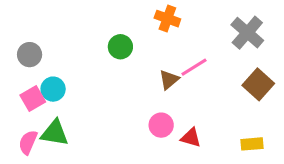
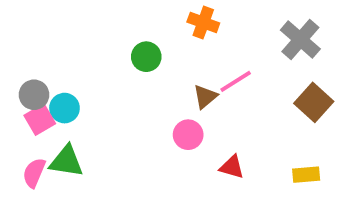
gray circle: (30, 55) -> (34, 95), moved
pink circle: (161, 125) -> (188, 135), moved

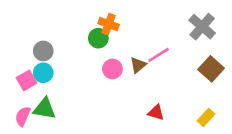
orange cross: (203, 22) -> (109, 24), moved
gray circle: (34, 95) -> (43, 51), moved
pink circle: (188, 135) -> (112, 69), moved
yellow rectangle: (306, 175) -> (206, 118), turned -42

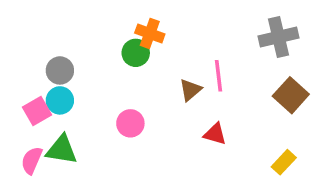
gray cross: (202, 27) -> (278, 37), turned 36
pink line: (159, 55) -> (219, 76), turned -65
pink circle: (112, 69) -> (130, 123), moved
red triangle: (156, 112) -> (215, 134), moved

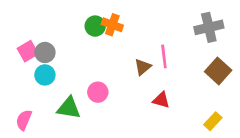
green circle: (136, 53) -> (95, 26), moved
pink square: (37, 111) -> (28, 51), moved
green triangle: (62, 150) -> (69, 108), moved

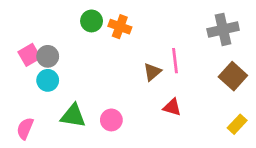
green circle: (95, 26) -> (92, 21), moved
pink circle: (98, 92) -> (111, 120), moved
yellow rectangle: (213, 121) -> (237, 124), moved

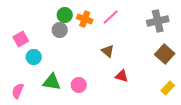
gray circle: (48, 56) -> (60, 30), moved
pink line: (175, 61) -> (111, 17), moved, turned 54
brown triangle: (152, 72) -> (108, 51), turned -40

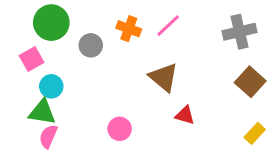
green circle: (65, 15) -> (51, 23), moved, size x1.5
brown triangle: (108, 51) -> (164, 77), size x1.5
green triangle: (52, 82) -> (42, 112), moved
pink semicircle: (18, 91) -> (48, 136), moved

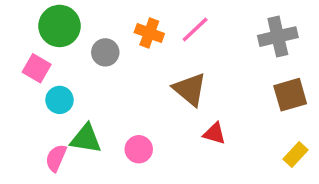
pink square: (32, 59) -> (37, 68), turned -30
brown square: (250, 82) -> (290, 95), turned 32
green triangle: (42, 112) -> (86, 139), moved

